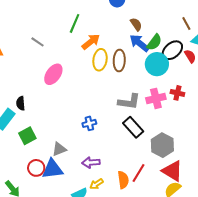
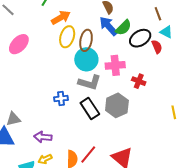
cyan circle: (157, 64) -> (86, 59), moved
pink cross: (156, 98) -> (115, 65), moved
blue cross: (89, 123) -> (61, 99), moved
gray hexagon: (162, 145) -> (117, 105), moved

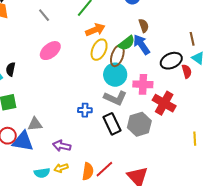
green semicircle: (123, 28) -> (127, 43), moved
red cross: (139, 81) -> (164, 103), size x1.6

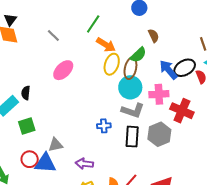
orange arrow: (95, 30) -> (106, 45), turned 60
blue arrow: (142, 45) -> (168, 70), moved
black rectangle: (112, 124) -> (132, 137), turned 35

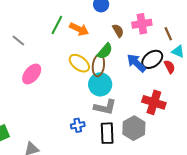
orange arrow: (106, 45) -> (79, 29), moved
yellow ellipse: (112, 64) -> (79, 63), turned -65
pink cross: (159, 94) -> (142, 24), moved

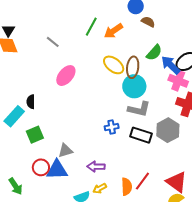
pink cross: (142, 24) -> (178, 81), moved, turned 30
orange arrow: (79, 29) -> (113, 31), turned 120
brown semicircle: (118, 31) -> (148, 22), moved, turned -32
green semicircle: (105, 51) -> (154, 53), moved
black rectangle: (107, 133) -> (141, 135), turned -70

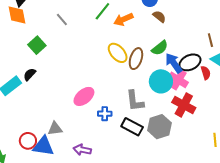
pink ellipse: (66, 76) -> (84, 96), moved
cyan circle: (134, 86) -> (161, 81), moved
black semicircle: (31, 102) -> (30, 74), turned 32
gray L-shape: (139, 109) -> (135, 101), turned 60
green square: (35, 135) -> (37, 45), moved, turned -30

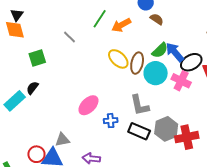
gray line: (62, 19) -> (70, 37), moved
green square: (37, 45) -> (37, 58), turned 30
blue arrow: (174, 63) -> (175, 52), moved
cyan circle: (161, 81) -> (156, 73), moved
red cross: (184, 105) -> (187, 137), moved, turned -35

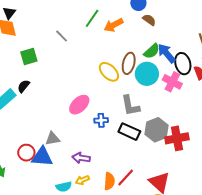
yellow ellipse: (118, 59) -> (109, 72), moved
black ellipse: (191, 62) -> (183, 64), turned -75

